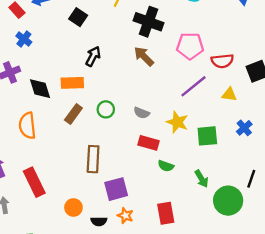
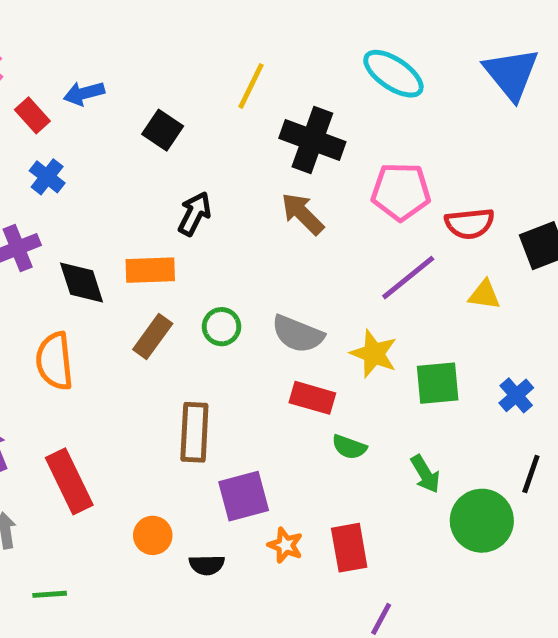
gray semicircle: (142, 113) -> (298, 334), size x1.5
blue cross: (244, 128) -> (516, 395), moved
orange star: (125, 216) -> (285, 545), moved

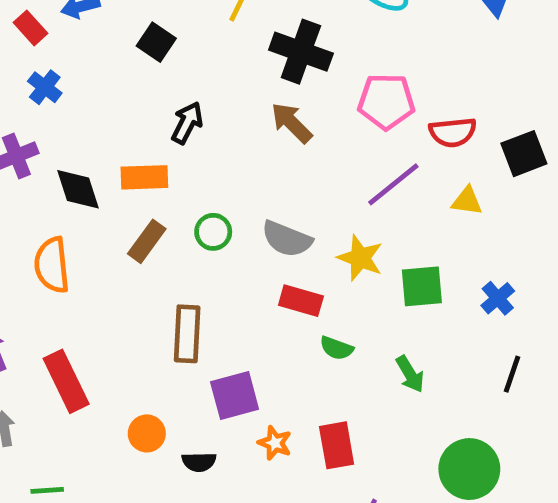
green circle: (482, 521) -> (469, 469), moved

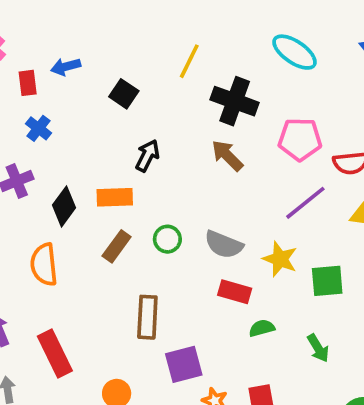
red rectangle: (31, 28) -> (28, 83), turned 35
black diamond: (78, 189) -> (64, 206), turned 54
green semicircle: (337, 348) -> (262, 328), turned 145

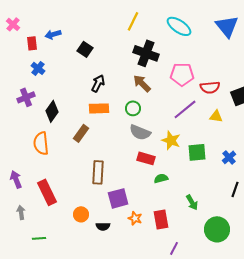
yellow line: (189, 61) -> (133, 21), moved
orange rectangle: (115, 197) -> (99, 108), moved
green circle: (167, 239) -> (133, 108), moved
green arrow: (318, 348) -> (192, 202), moved

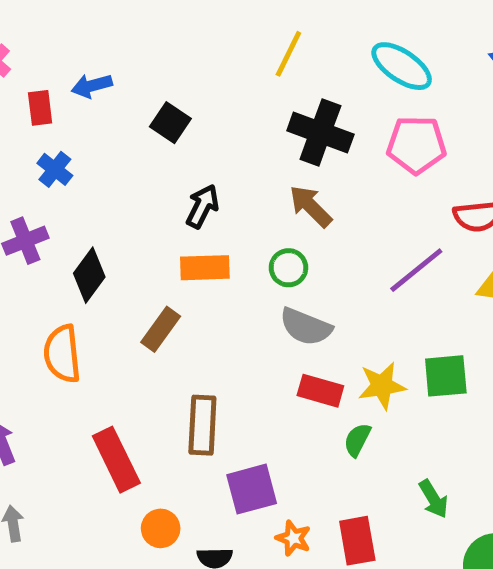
pink pentagon: (182, 74) -> (416, 145), moved
yellow star: (171, 140) -> (382, 386), moved, turned -30
green semicircle: (161, 178) -> (357, 440), turned -48
red rectangle: (47, 192) -> (116, 460), moved

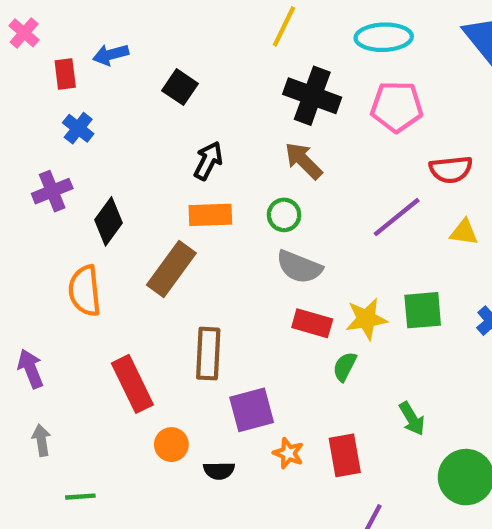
cyan ellipse: (402, 66) -> (384, 37), turned -36
brown rectangle: (161, 329) -> (171, 269), size x1.4

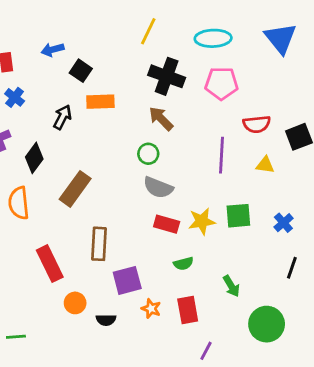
blue arrow: (111, 55) -> (53, 50), moved
black arrow: (208, 161) -> (62, 117), moved
orange rectangle: (210, 215) -> (100, 102), moved
purple line: (397, 217) -> (221, 155), turned -48
green semicircle: (345, 367) -> (183, 264), moved, turned -132

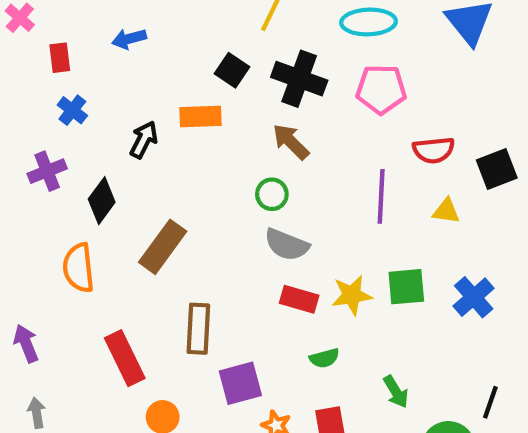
black square: (81, 71) -> (232, 70), moved
blue cross: (283, 223) -> (474, 297), size x1.4
black line: (292, 268) -> (490, 402), moved

